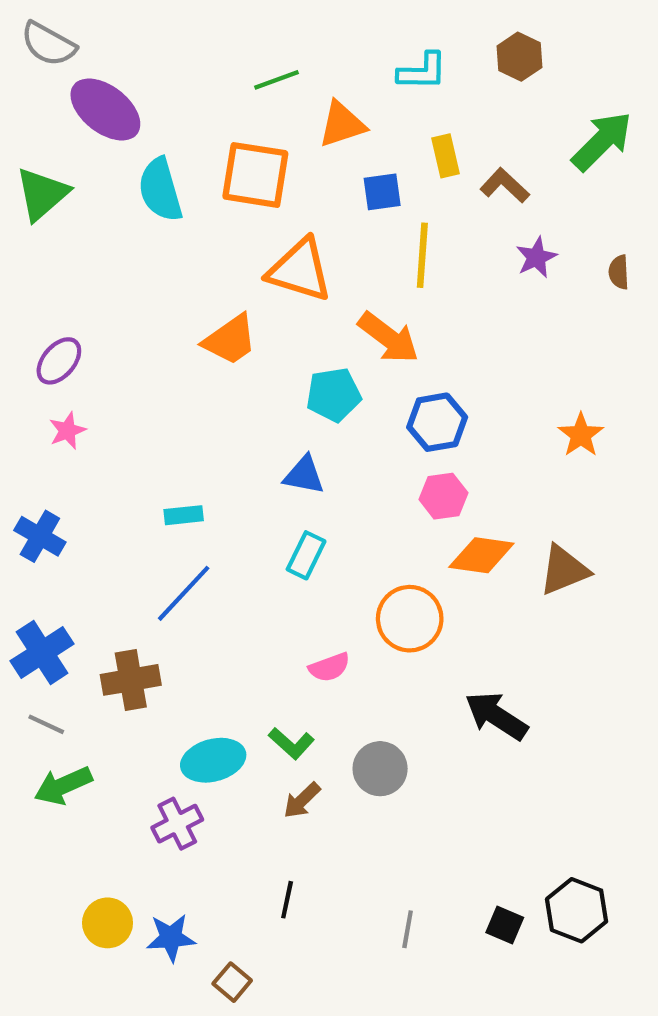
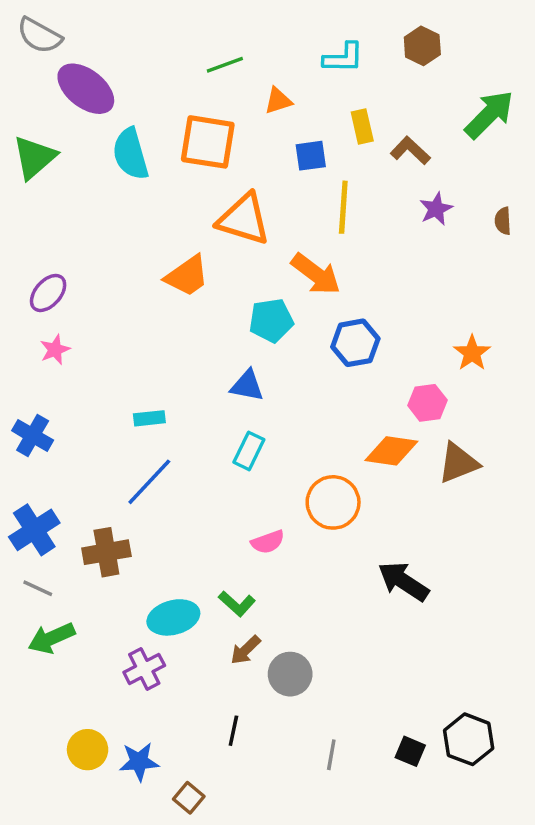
orange triangle: (342, 124) -> (278, 101), size x0.7
pink hexagon: (443, 496) -> (427, 403), moved
gray circle: (380, 769) -> (290, 674), moved

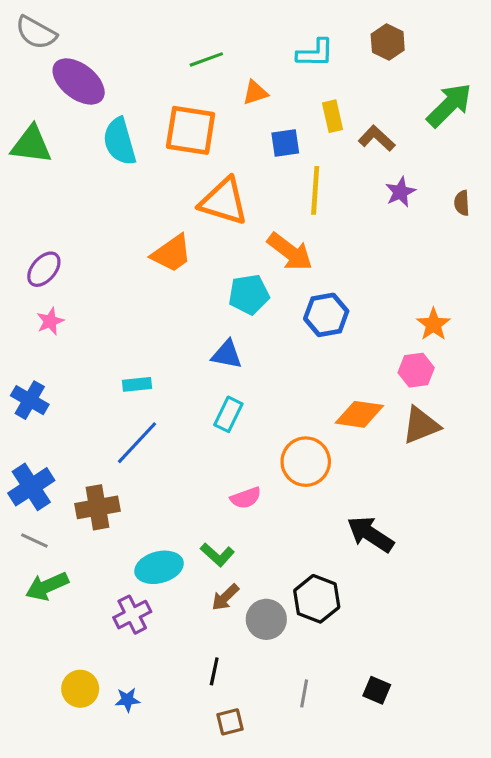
green triangle: (34, 157) -> (31, 145), turned 48
pink hexagon: (427, 403) -> (416, 370), moved
black hexagon: (469, 739) -> (317, 599), moved
blue star: (139, 762) -> (127, 700), size x0.7
brown square: (189, 798) -> (230, 722), moved, turned 36

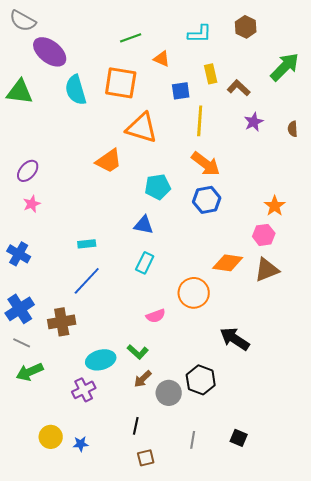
orange triangle: (255, 93) -> (162, 59), turned 42
orange arrow: (290, 252) -> (206, 164), moved

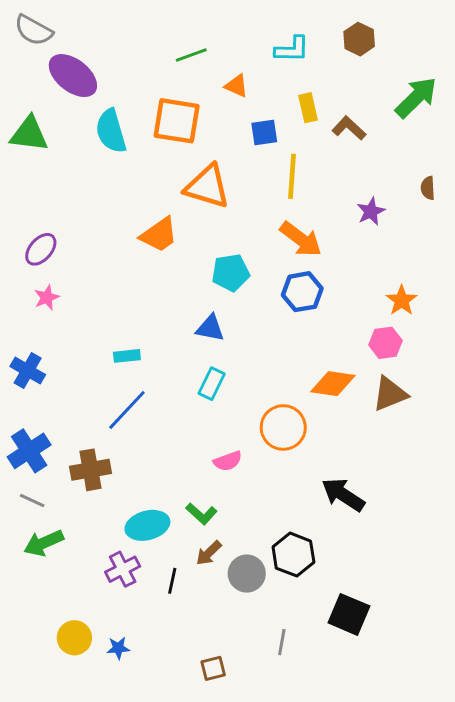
purple star: (254, 122) -> (371, 211), moved
black line: (136, 426) -> (172, 581), moved
black square: (239, 438) -> (349, 614), moved, size x1.6

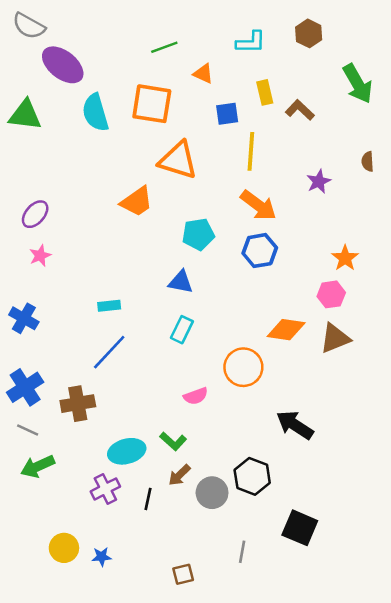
green arrow: (416, 97) -> (358, 84), turned 105

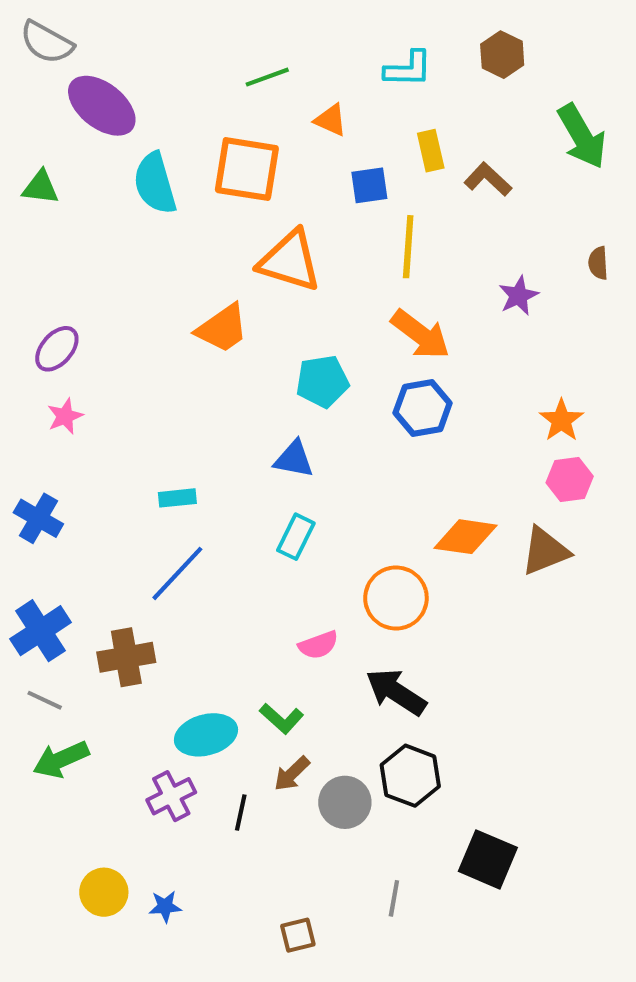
green triangle: (25, 115) -> (41, 187), size x0.7
pink hexagon: (331, 294) -> (570, 480), moved
black arrow: (295, 425) -> (396, 692), moved

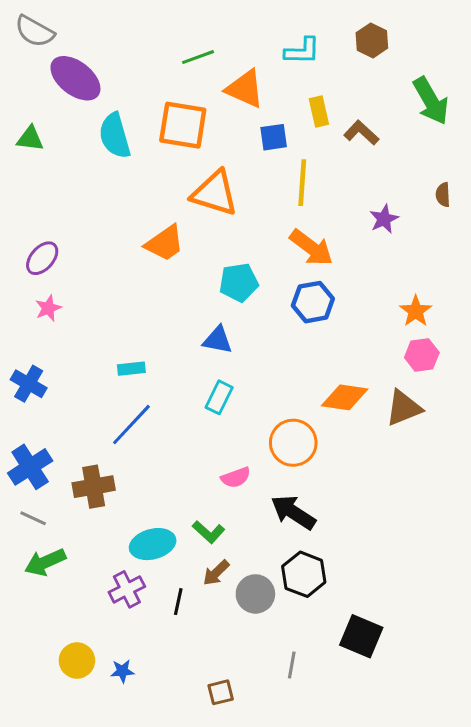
orange triangle: (331, 120) -> (245, 89), size x1.6

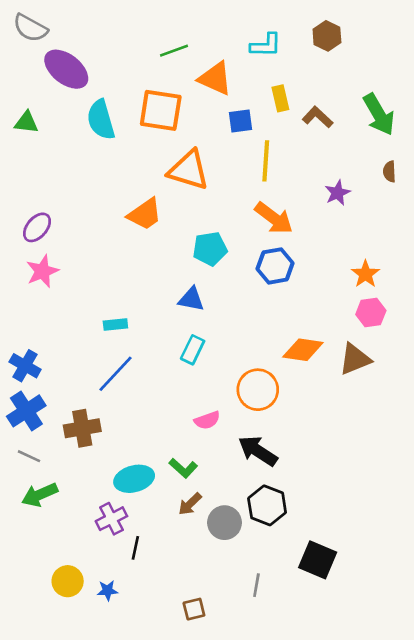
green arrow: (431, 101) -> (379, 114), moved
pink star: (48, 308) -> (42, 271), size x1.4
blue cross: (29, 384) -> (25, 366), moved
black line: (178, 602) -> (135, 548), moved

